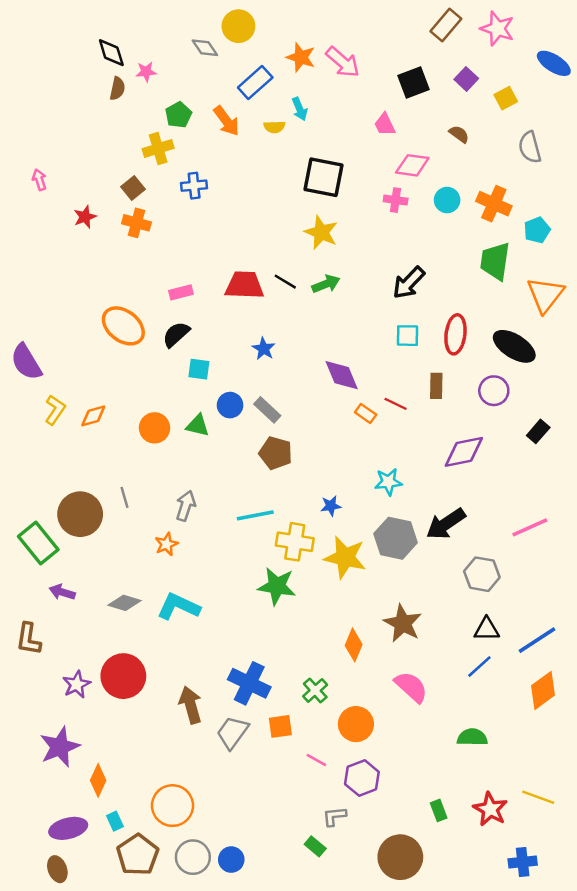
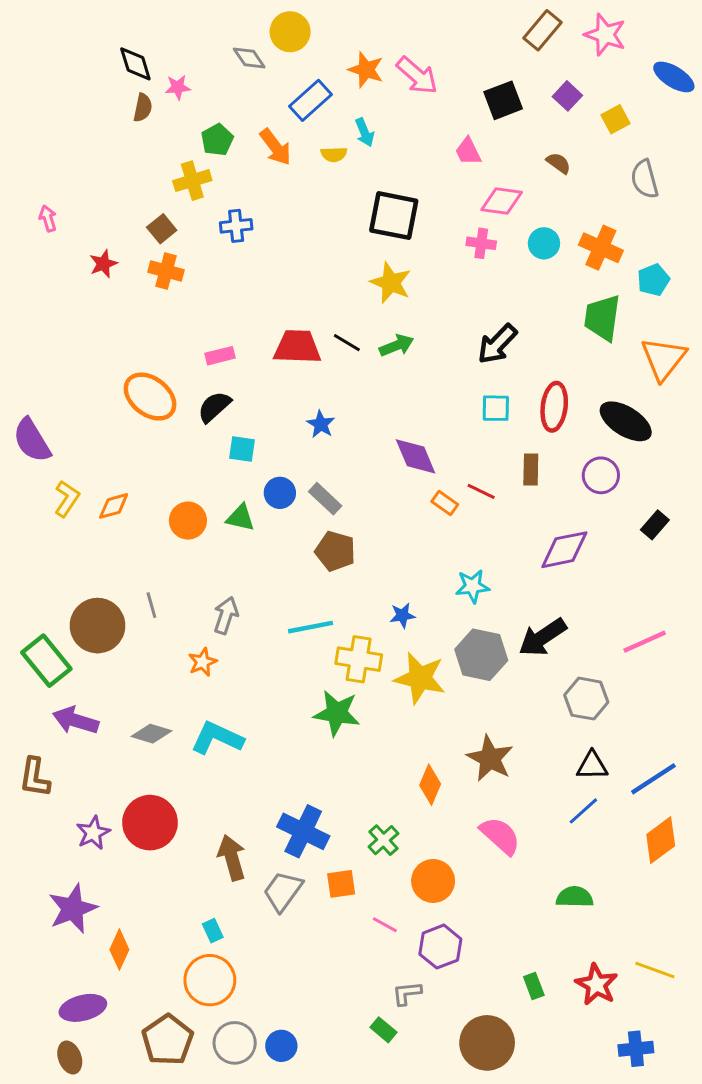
purple arrow: (62, 592) -> (76, 720), size x1.4
cyan rectangle: (115, 821) -> (213, 931), moved

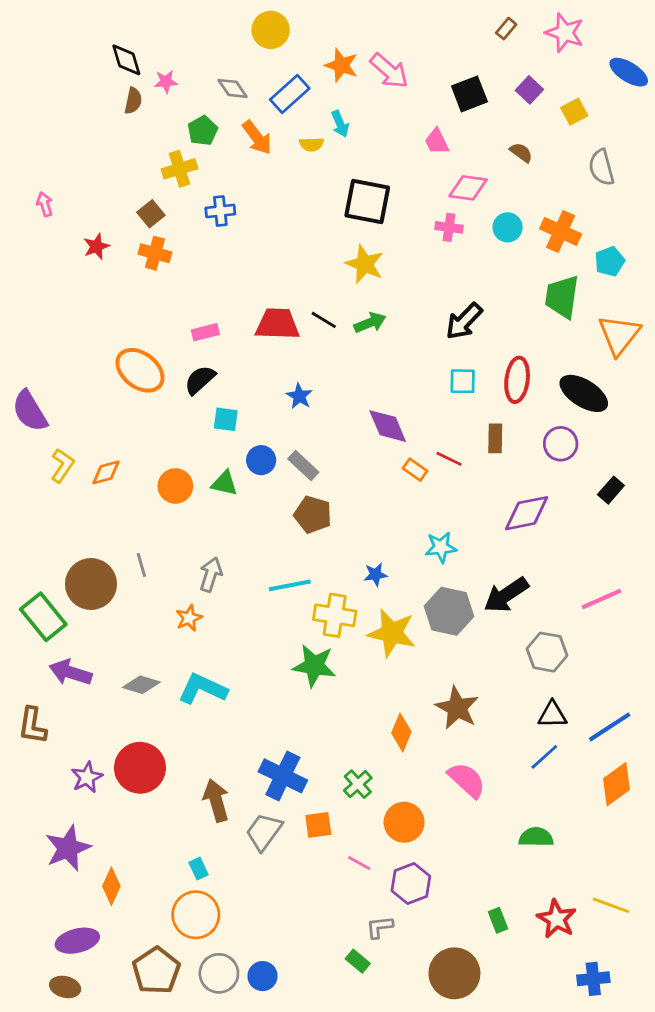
brown rectangle: (543, 30) -> (506, 29), size x0.6
gray diamond: (249, 58) -> (233, 88), moved
brown ellipse: (70, 1058) -> (65, 987), turned -56

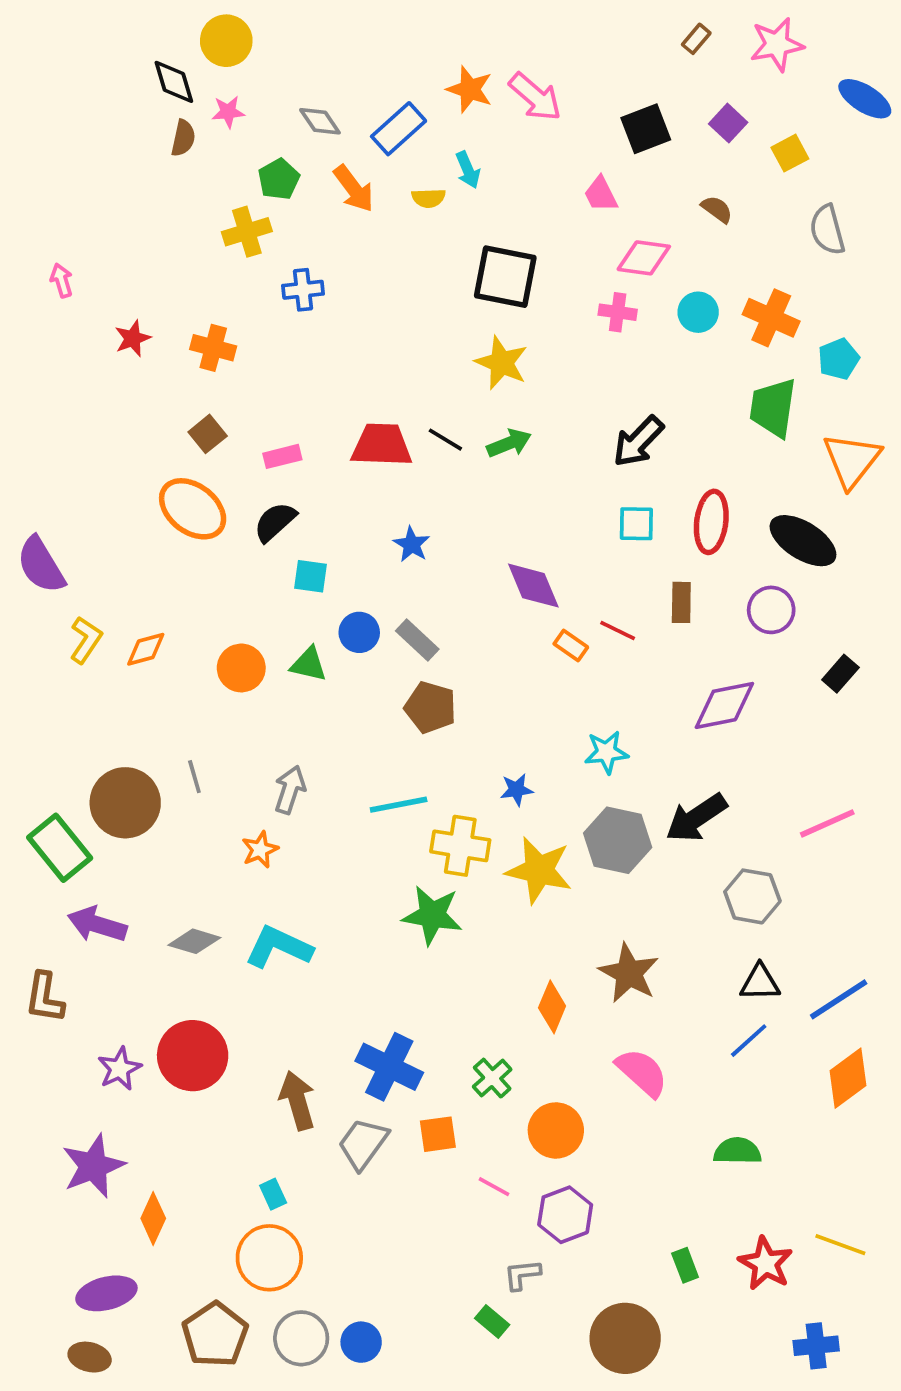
yellow circle: (271, 30) -> (226, 41), moved
pink star: (565, 33) -> (777, 44), turned -30
brown square: (151, 214) -> (208, 434), moved

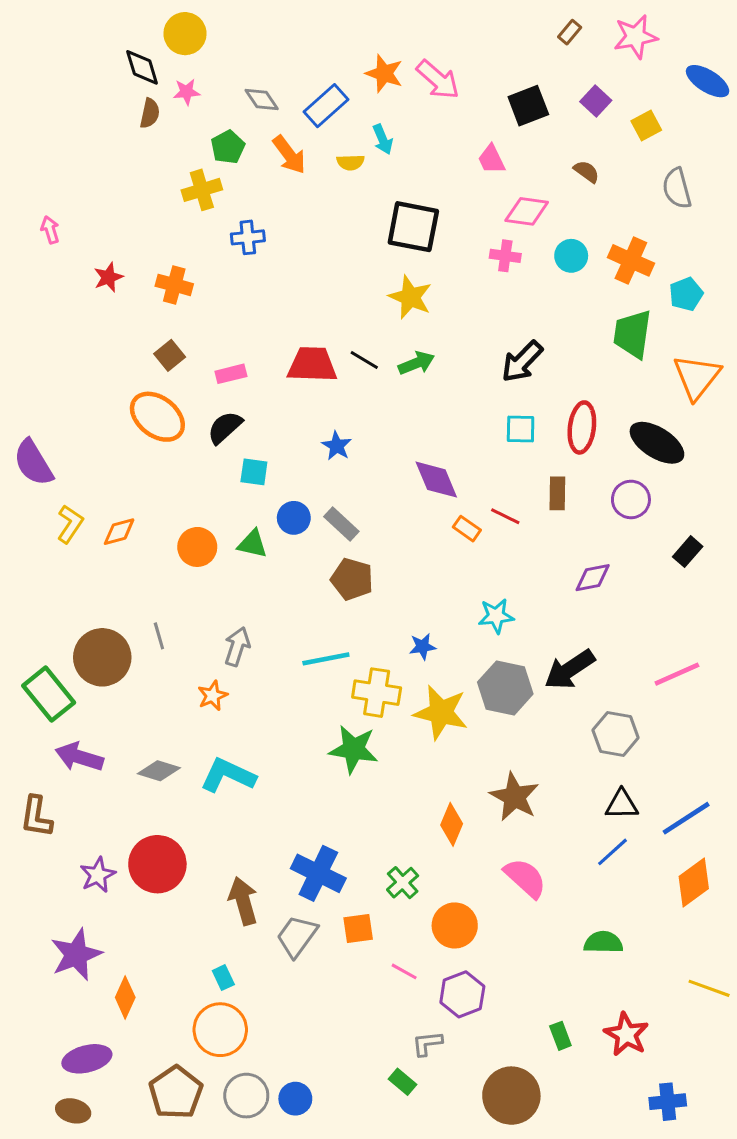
purple diamond: (724, 705) -> (593, 578), size x0.7
yellow line: (840, 1245) -> (709, 988), moved

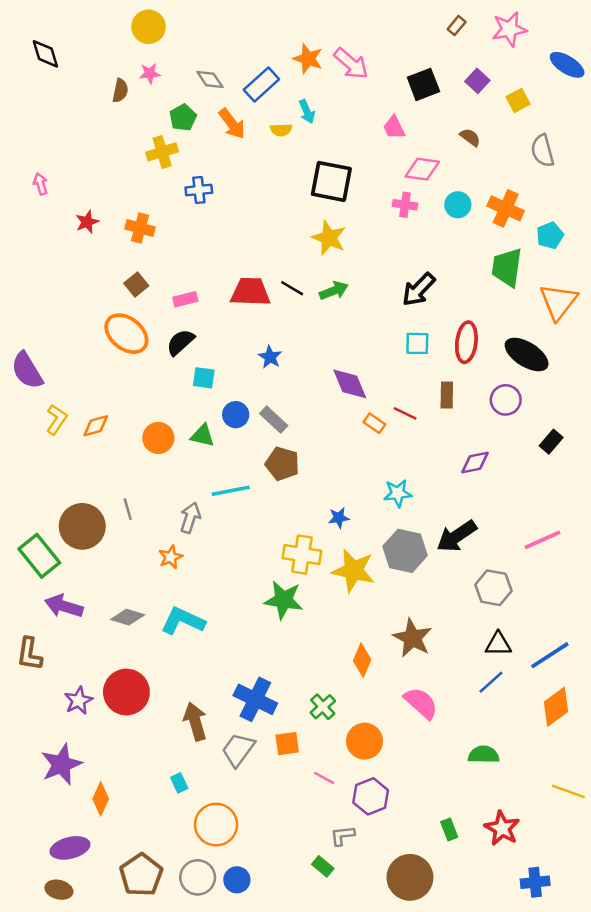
black diamond: (142, 67) -> (45, 54), moved
cyan line: (326, 659) -> (231, 491), moved
orange circle: (220, 1030) -> (216, 825), moved

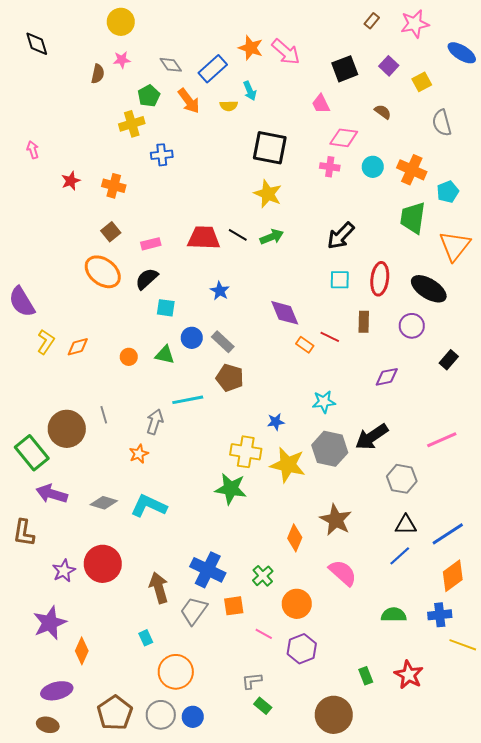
orange circle: (158, 438) -> (129, 357), size x0.7
gray L-shape: (342, 836) -> (252, 681), moved
blue cross: (535, 882) -> (440, 615), moved

